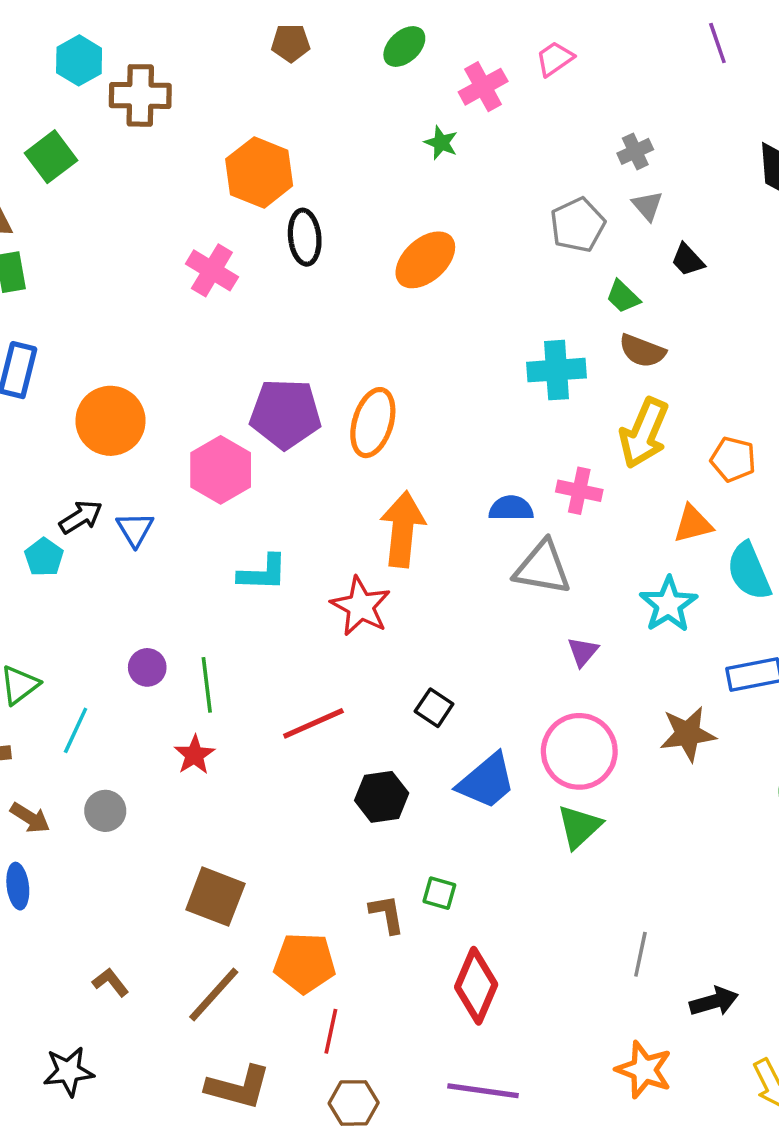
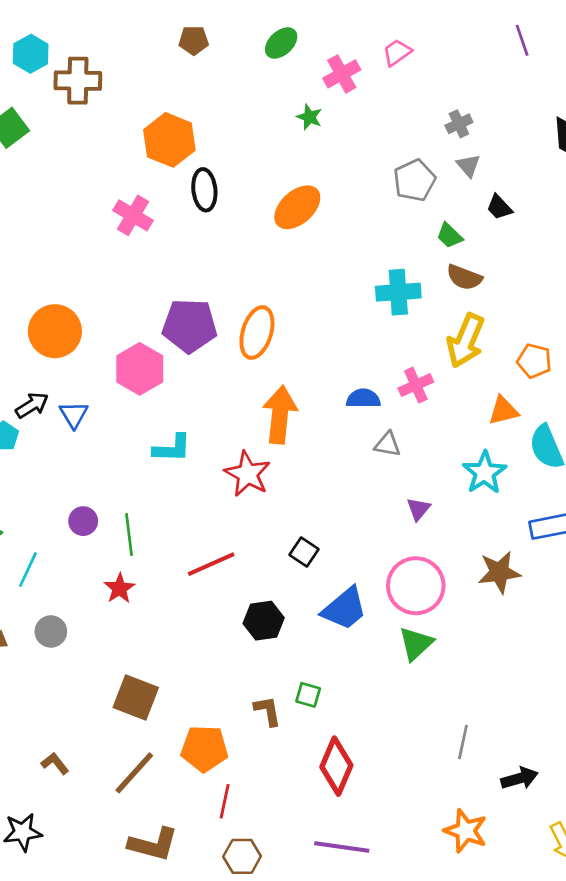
pink cross: (579, 491) -> (416, 385), turned -36
gray triangle: (543, 568) -> (388, 444), size x0.6

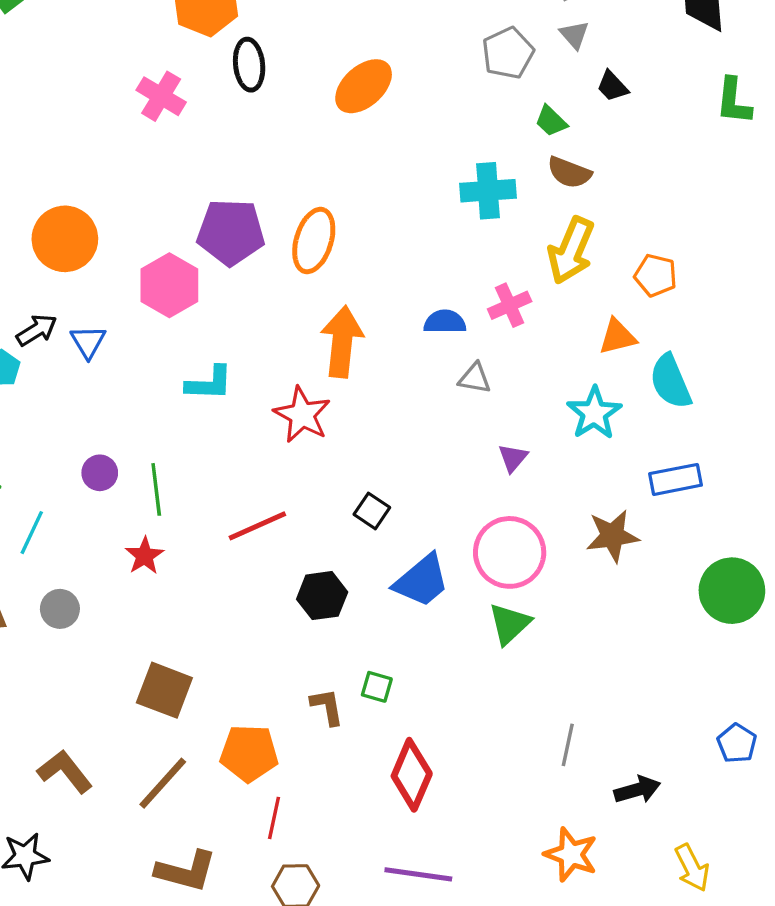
brown L-shape: (55, 763) -> (65, 771), size x1.6

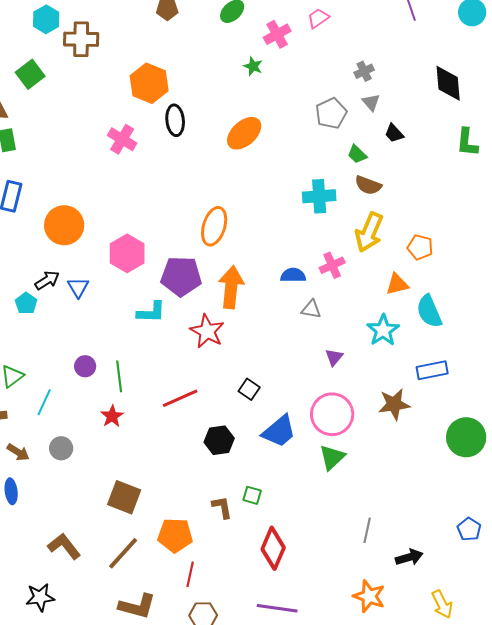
purple pentagon: (231, 232) -> (181, 276), moved

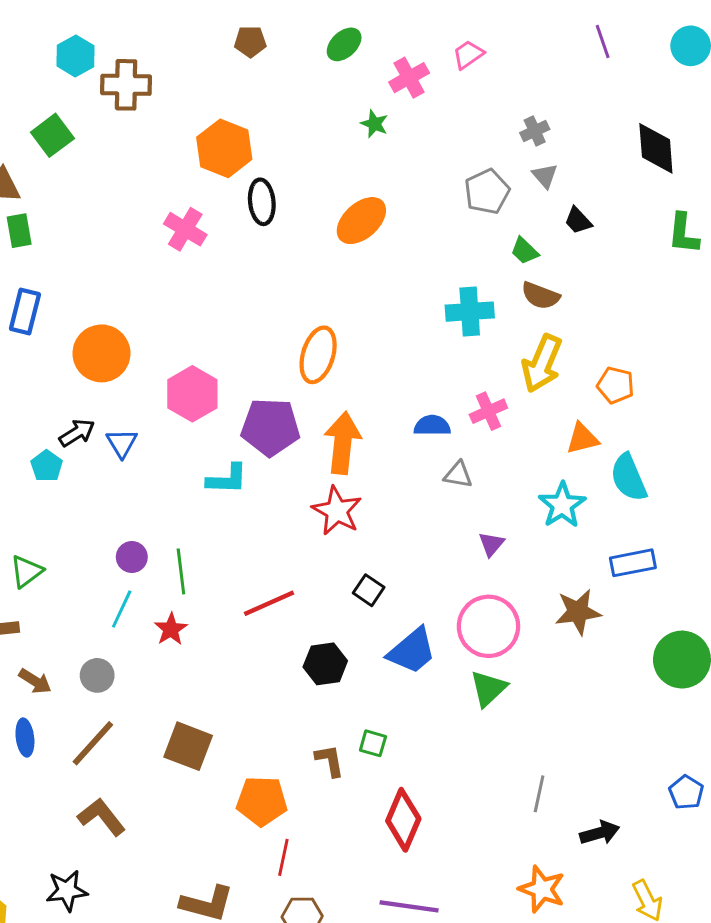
red star: (207, 331) -> (337, 511), moved
cyan line: (44, 402) -> (122, 609), moved
brown line: (123, 553) -> (93, 743), moved

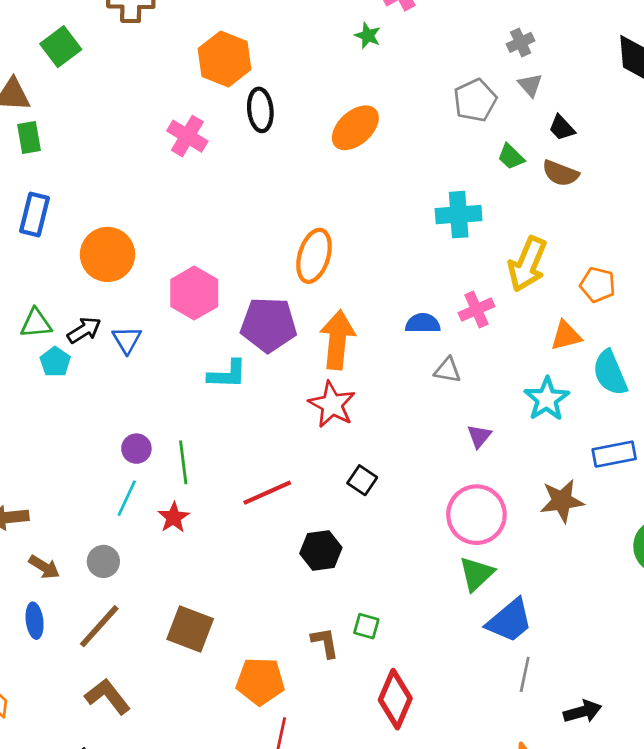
brown semicircle: (540, 296) -> (560, 173), moved
green triangle: (26, 571) -> (36, 323), moved, turned 32
blue trapezoid: (412, 651) -> (510, 621), moved

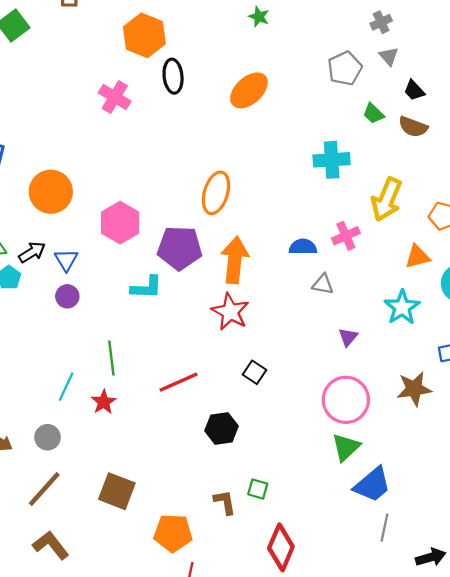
purple circle: (136, 449) -> (67, 296), moved

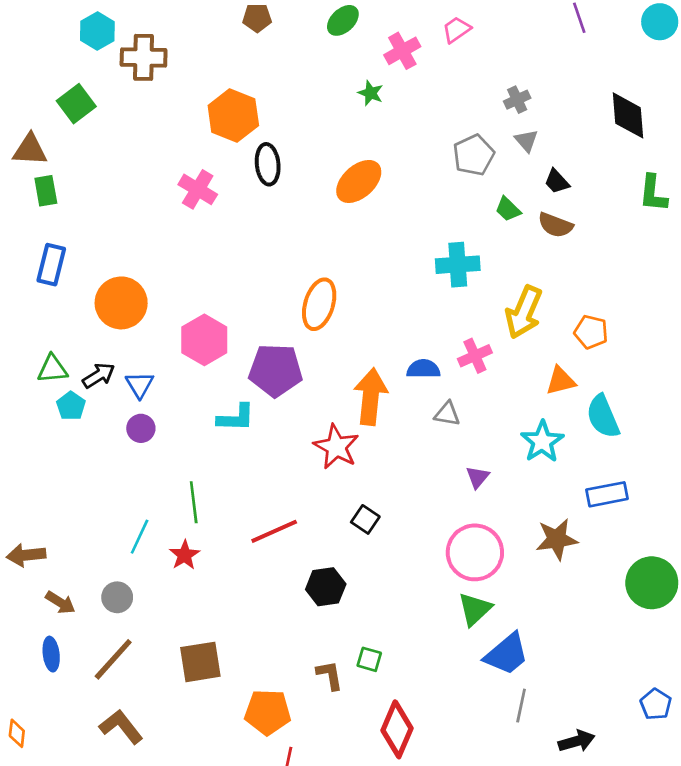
orange arrow: (235, 260) -> (371, 397), moved
brown square: (117, 491) -> (200, 662), turned -30

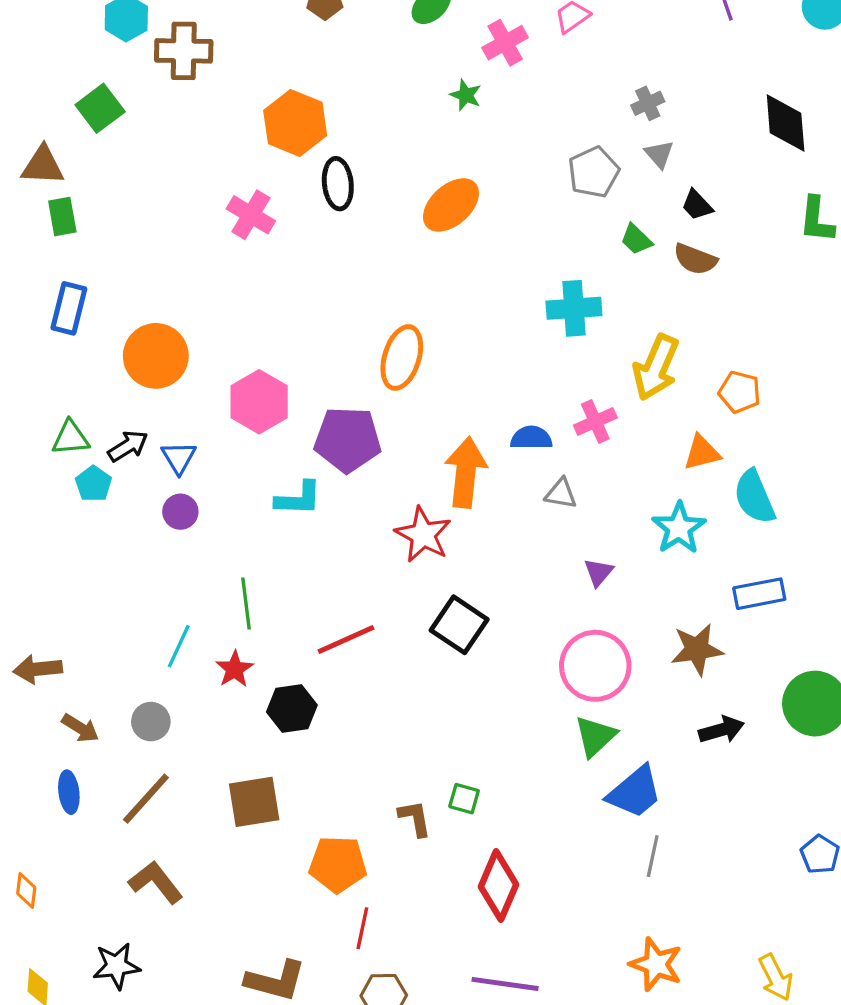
black square: (365, 519) -> (459, 625), size x1.6
black hexagon: (326, 587) -> (292, 708), moved
black arrow: (577, 741) -> (722, 730), moved

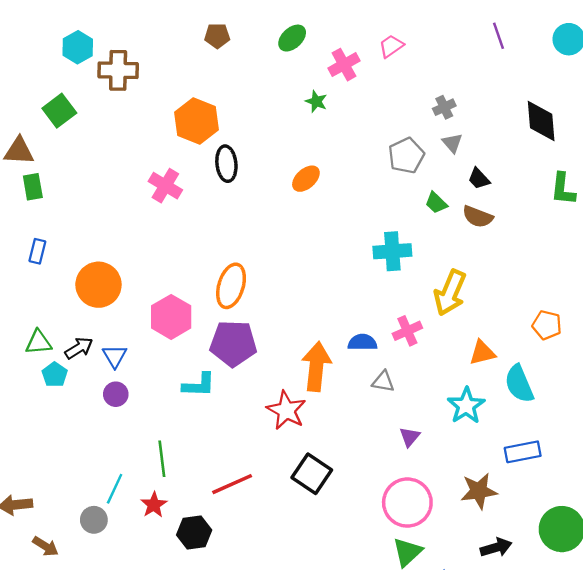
orange ellipse: (451, 205) -> (306, 179), size x0.7
blue rectangle: (69, 308) -> (37, 251), size x0.7
orange ellipse: (402, 358) -> (231, 286), moved
orange pentagon: (740, 392) -> (547, 325), moved
gray circle: (151, 722) -> (94, 520), moved

